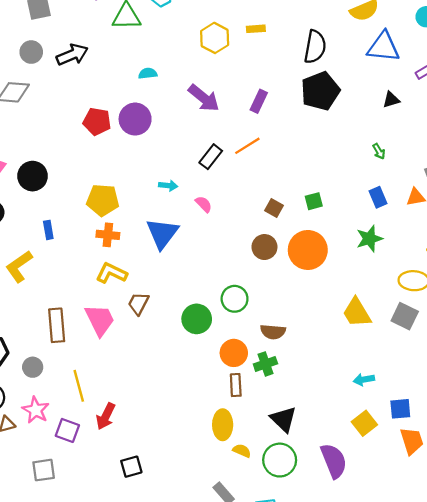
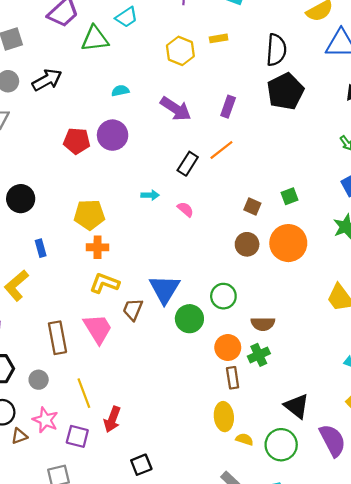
blue triangle: (162, 233) -> (165, 289), moved
black triangle: (283, 419) -> (297, 406), moved

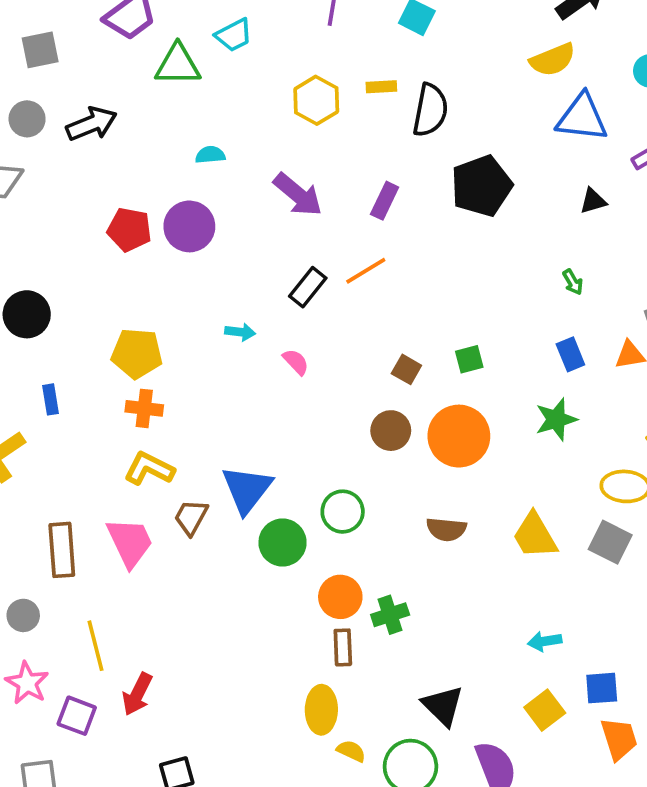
black semicircle: (276, 50) -> (430, 110), moved
brown semicircle: (263, 324) -> (446, 529), moved

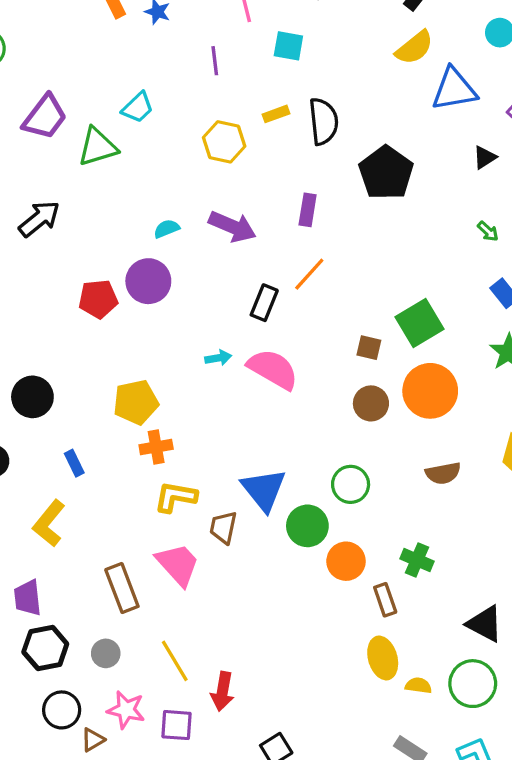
cyan semicircle: (210, 155) -> (167, 229), moved
green square: (469, 359) -> (420, 323), size x1.8
pink semicircle: (296, 362) -> (273, 369), size x2.0
orange circle: (340, 597) -> (346, 561), moved
green cross: (390, 615) -> (417, 560), turned -32

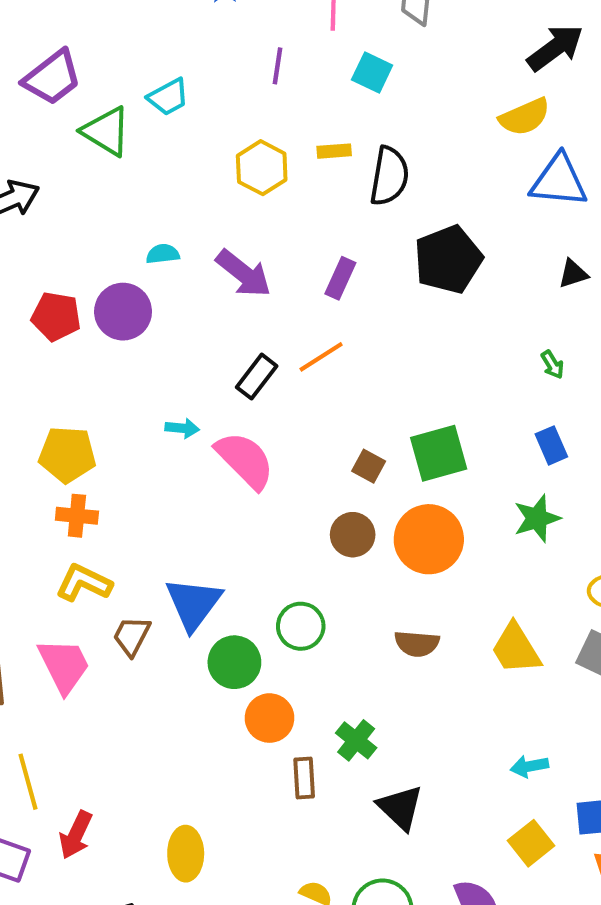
green triangle: (98, 147) -> (106, 131), turned 33
black triangle: (485, 624) -> (400, 808), moved
yellow ellipse: (383, 658) -> (186, 854), moved

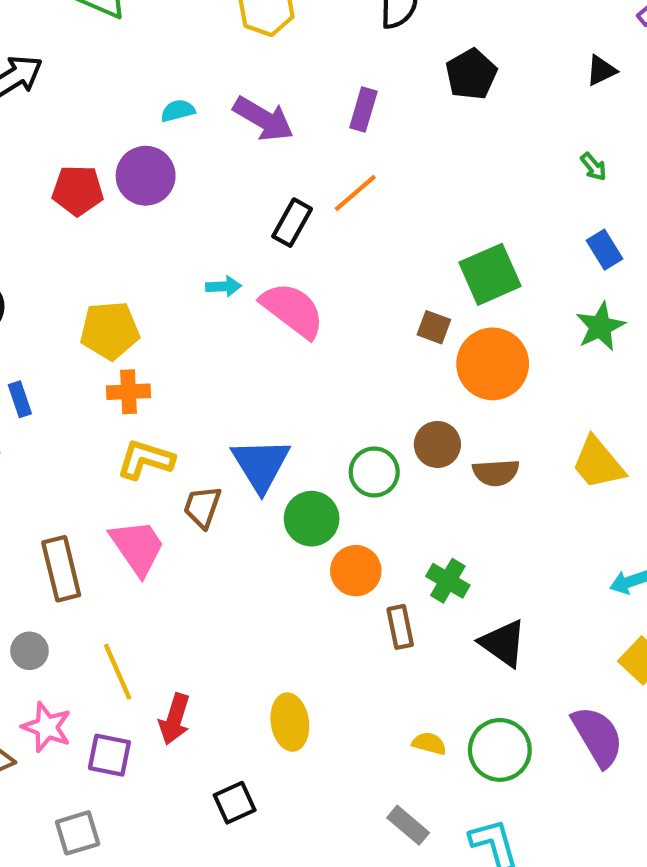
black pentagon: (448, 259) -> (471, 74), size x0.7
brown square: (369, 466) -> (434, 327), moved
brown circle: (353, 535) -> (437, 444), moved

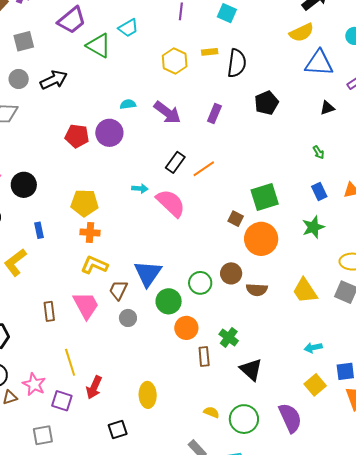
orange line: (355, 193) -> (204, 169), moved
brown rectangle: (61, 569) -> (49, 311), size x0.7
gray circle: (30, 651) -> (128, 318), moved

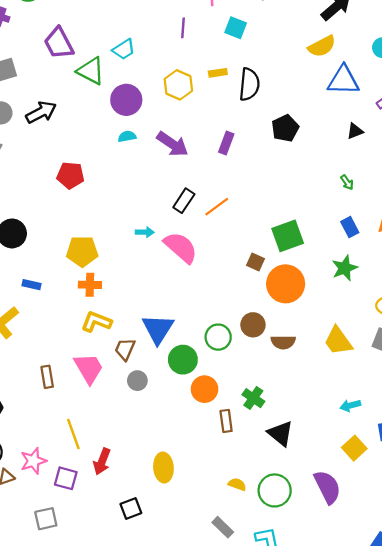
purple trapezoid: (72, 20) -> (59, 43), turned 104
purple circle: (109, 133) -> (126, 100), moved
blue rectangle: (39, 230) -> (32, 285), turned -63
pink star: (34, 384) -> (33, 461), turned 30

